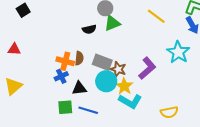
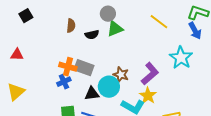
brown semicircle: (79, 58) -> (71, 26), moved
gray rectangle: (102, 62) -> (84, 68), moved
yellow star: (124, 86) -> (148, 96), moved
black triangle: (79, 88) -> (92, 94), moved

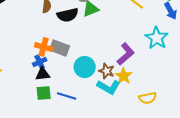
black semicircle: (92, 35) -> (68, 15), size x1.5
brown star: (121, 75) -> (107, 71), moved
black triangle: (92, 94) -> (43, 74), moved

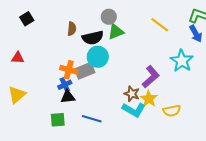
gray rectangle: (60, 48) -> (85, 71), turned -42
cyan circle: (85, 67) -> (98, 57), moved
green square: (44, 93) -> (58, 120), moved
yellow semicircle: (148, 98) -> (172, 111), moved

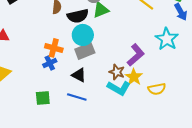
gray rectangle: (85, 71) -> (85, 51), moved
black triangle: (68, 97) -> (79, 75), moved, turned 35

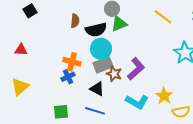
purple L-shape: (136, 55) -> (136, 69), moved
brown star: (117, 72) -> (114, 74), moved
yellow star: (134, 77) -> (164, 96), moved
yellow semicircle: (157, 89) -> (181, 112), moved

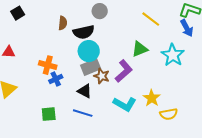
green triangle: (119, 24) -> (140, 49), moved
orange cross: (72, 62) -> (48, 65), moved

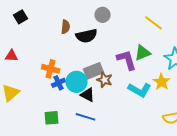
cyan circle: (89, 51) -> (77, 82), moved
purple L-shape: (124, 71) -> (127, 60), moved, turned -65
yellow star: (152, 98) -> (162, 82), moved
cyan L-shape: (125, 104) -> (140, 90), moved

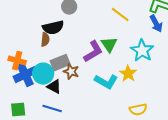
brown semicircle: (66, 27) -> (45, 40), moved
green triangle: (143, 53) -> (109, 45), turned -42
purple L-shape: (127, 60) -> (93, 52), turned 75
blue cross: (59, 83) -> (25, 75), size x1.6

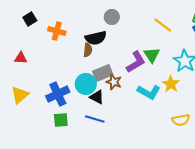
orange cross: (17, 61) -> (57, 31), moved
blue cross: (25, 75) -> (58, 94), moved

